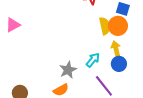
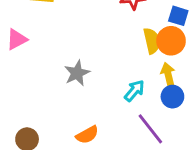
gray star: (68, 70) -> (77, 73), moved

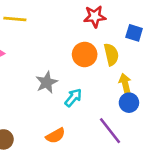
orange circle: (171, 41) -> (85, 54), moved
cyan arrow: (134, 91) -> (73, 98), moved

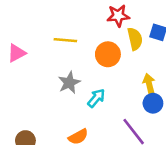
yellow line: (15, 19) -> (65, 40), moved
yellow semicircle: (111, 54) -> (135, 39), moved

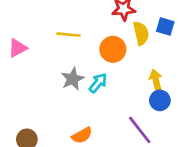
cyan arrow: (96, 98) -> (98, 83), moved

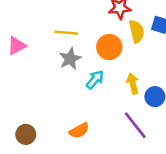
gray star: (73, 79) -> (70, 59), moved
yellow arrow: (156, 80) -> (133, 84), moved

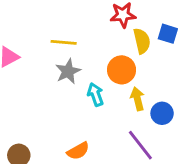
orange circle: (109, 47) -> (122, 70), moved
cyan arrow: (95, 80) -> (95, 94), turned -60

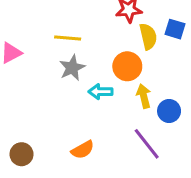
cyan arrow: (95, 94) -> (100, 92), turned -70

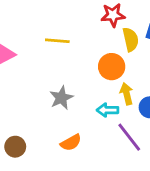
gray star: (72, 68) -> (61, 98), moved
cyan arrow: (100, 92) -> (108, 110), moved

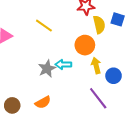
yellow line: (57, 41) -> (44, 26), turned 30
cyan arrow: (108, 110) -> (63, 64), moved
orange semicircle: (71, 143) -> (43, 102), moved

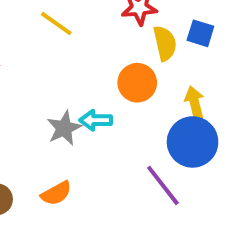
yellow line: (44, 26) -> (56, 23), moved
yellow arrow: (96, 66) -> (195, 102), moved
blue circle: (114, 76) -> (193, 142), size x1.6

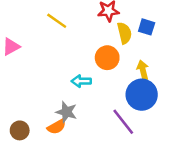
gray star: (64, 128) -> (66, 112), moved, turned -30

